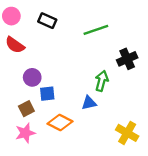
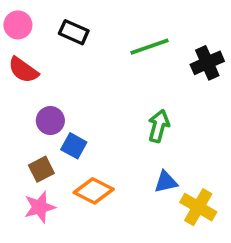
black cross: (127, 59) -> (207, 63), moved
blue square: (47, 94) -> (74, 146), turned 35
blue triangle: (89, 103) -> (166, 182), moved

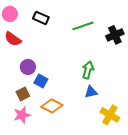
blue triangle: (166, 182) -> (91, 92), moved

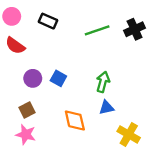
black cross: (115, 35) -> (135, 29), moved
blue square: (41, 81) -> (58, 78), moved
orange diamond: (52, 106) -> (75, 120), moved, turned 50
pink star: (22, 115) -> (26, 135), turned 30

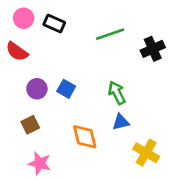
pink circle: (12, 16) -> (24, 18), moved
black cross: (135, 29) -> (153, 49), moved
green arrow: (103, 82) -> (117, 93), turned -42
pink star: (26, 135) -> (40, 163), moved

